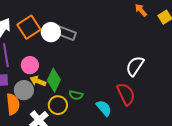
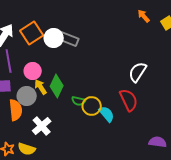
yellow arrow: (38, 81) -> (41, 87), turned 35
yellow circle: (58, 105) -> (92, 106), moved

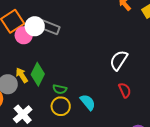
pink circle: (33, 71) -> (24, 35), moved
red semicircle: (129, 100) -> (125, 90), moved, size x0.7
yellow circle: (92, 106) -> (61, 106), moved

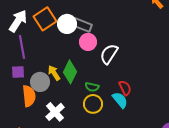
pink circle: (24, 35) -> (88, 42), moved
white semicircle: (119, 60) -> (109, 54), moved
red semicircle: (125, 90) -> (125, 88), moved

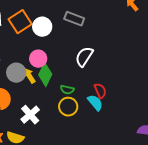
gray rectangle: (82, 25) -> (74, 19), moved
pink circle: (88, 42) -> (38, 59), moved
gray circle: (40, 82) -> (16, 73), moved

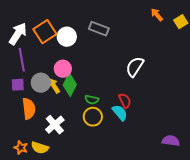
white semicircle: (84, 57) -> (135, 67), moved

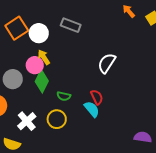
yellow arrow: (54, 86) -> (44, 57), moved
yellow circle: (93, 117) -> (57, 119), moved

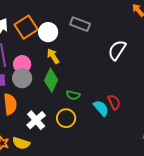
white semicircle: (107, 63) -> (117, 50), moved
pink circle: (35, 65) -> (22, 64), moved
red semicircle: (97, 97) -> (114, 102), moved

